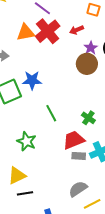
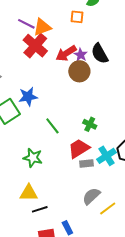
red arrow: (77, 30) -> (66, 53), moved, size x1.5
orange triangle: (26, 32) -> (42, 27), moved
yellow triangle: (17, 175) -> (29, 193), turned 36

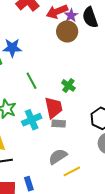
red trapezoid: (79, 149) -> (54, 108), turned 100
cyan cross: (107, 156) -> (32, 120), moved

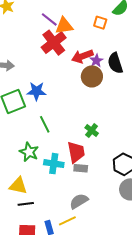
green line: (31, 81) -> (45, 124), moved
cyan cross: (32, 120) -> (54, 164), turned 30
yellow line: (72, 171) -> (67, 221), moved

